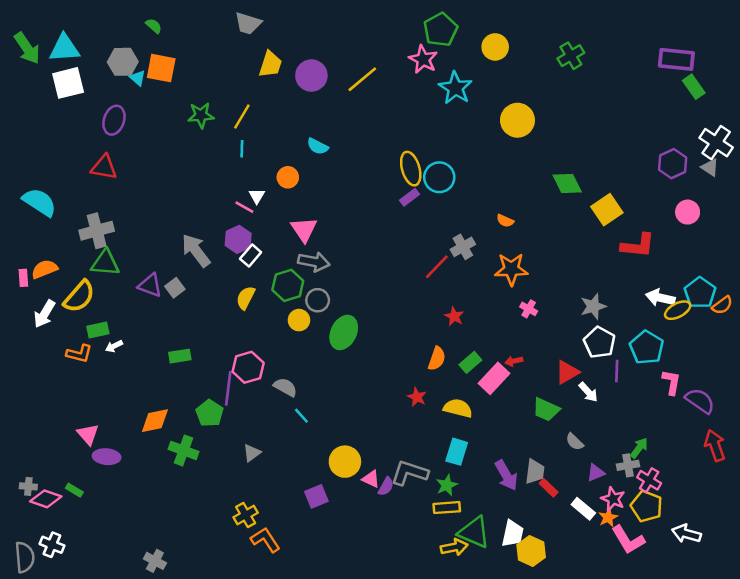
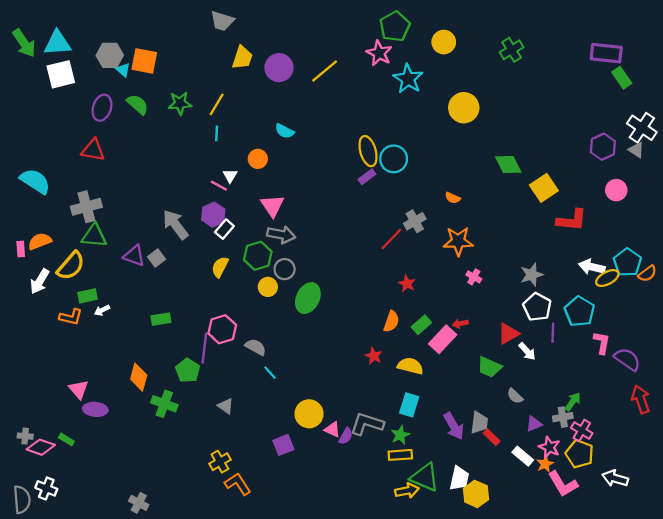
green semicircle: (154, 26) -> (138, 104), moved, size x1.5
orange diamond: (155, 421) -> (139, 377), turned -64
gray triangle: (252, 453) -> (226, 406), turned -48

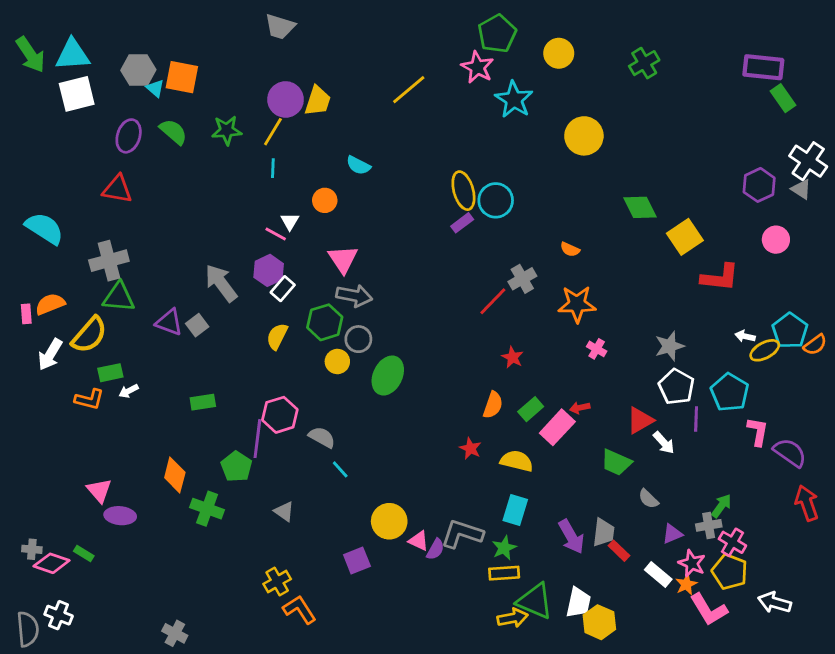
yellow trapezoid: (242, 58) -> (318, 101), moved
purple circle: (279, 68) -> (286, 99), moved
white arrow: (592, 267) -> (745, 336), size x0.6

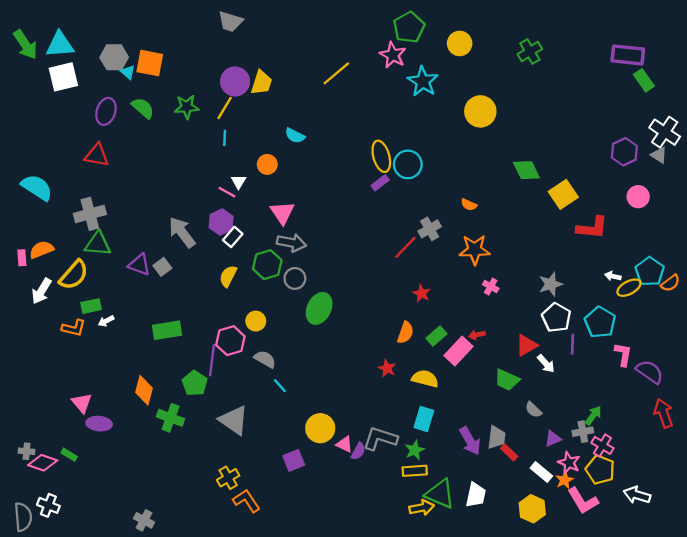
yellow circle: (337, 362) -> (256, 321), moved
green rectangle: (203, 402) -> (167, 330), size x1.4
gray triangle: (284, 511) -> (234, 420), size x1.8
yellow hexagon: (599, 622) -> (532, 509), moved

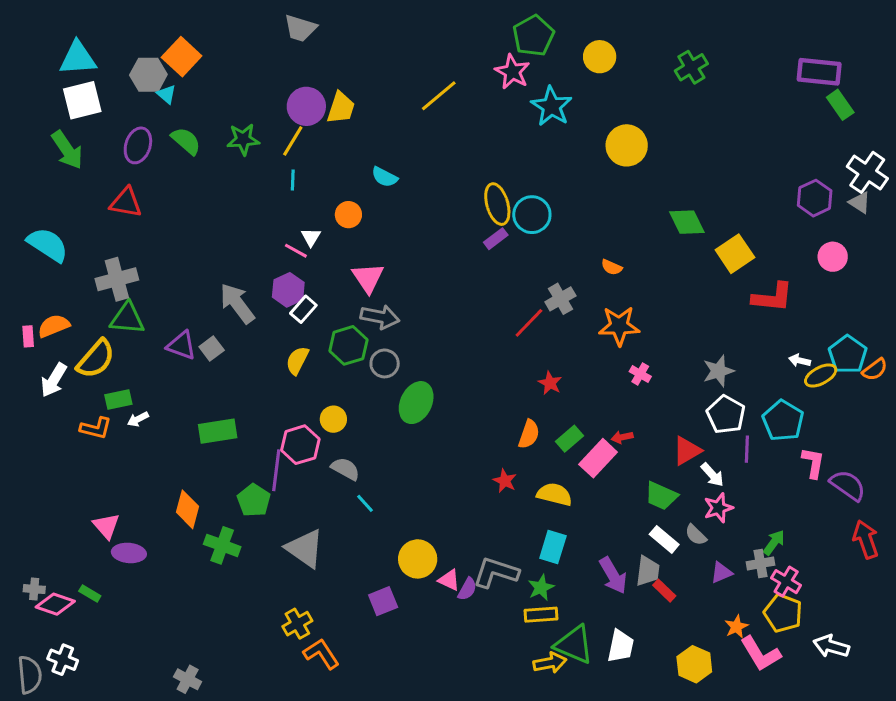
green arrow: (25, 45) -> (67, 150), moved
orange square: (150, 63) -> (182, 57), moved, turned 32
pink star: (569, 463) -> (718, 508), moved, turned 30
white rectangle: (541, 472) -> (664, 539), moved

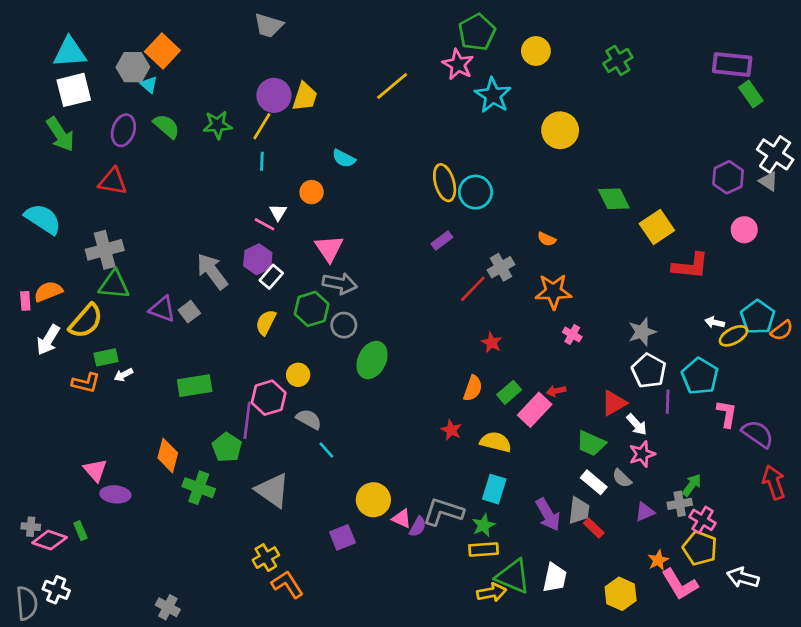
purple rectangle: (496, 239) -> (442, 240), moved
green rectangle: (90, 594) -> (80, 531), turned 36

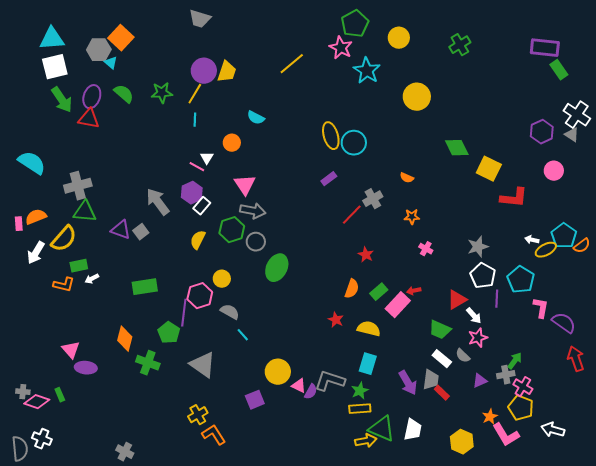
green arrow: (60, 134) -> (62, 100), moved
red triangle: (113, 181) -> (89, 119), moved
yellow square: (657, 227) -> (489, 169), turned -30
orange star: (553, 292) -> (412, 217), size x0.6

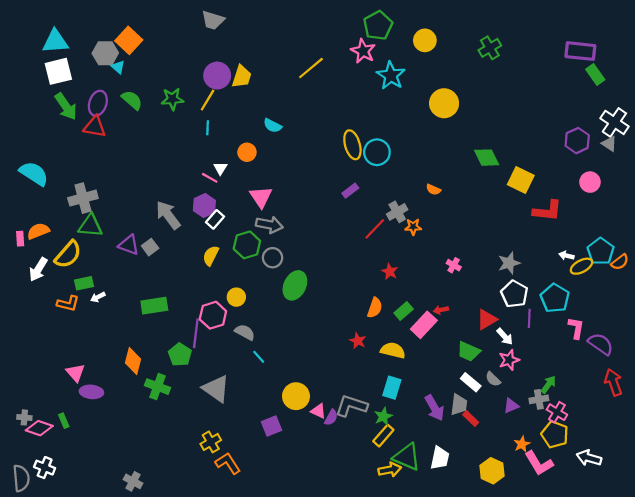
orange star: (412, 217) -> (413, 227), moved
yellow rectangle: (360, 409) -> (383, 436), turned -45

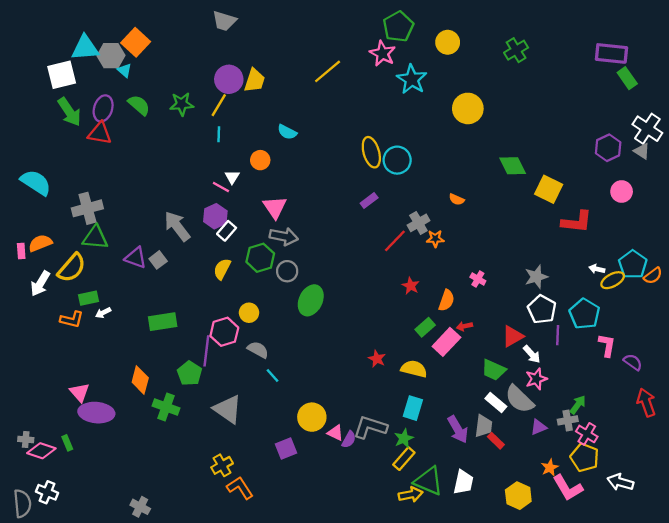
cyan triangle: (55, 41) -> (85, 48), moved
orange semicircle: (375, 308) -> (446, 300), moved
purple semicircle: (601, 344) -> (633, 362), size x0.7
gray semicircle: (493, 379) -> (519, 399), size x1.8
purple ellipse: (91, 392) -> (96, 413), size x1.4

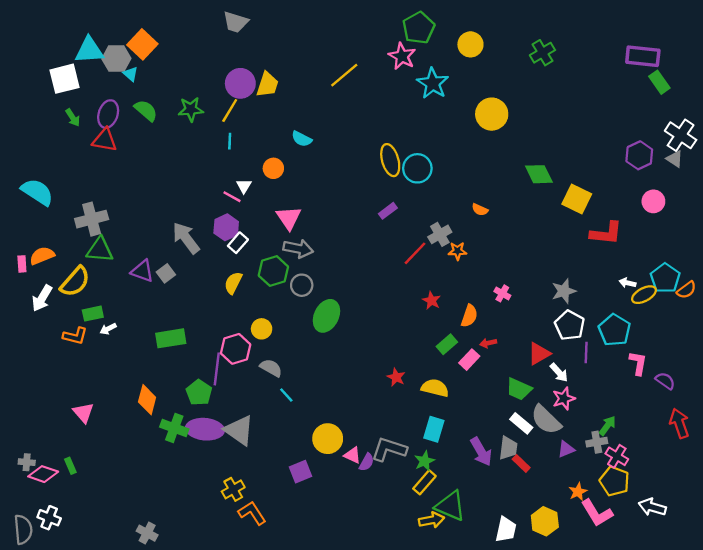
green arrow: (69, 112) -> (73, 118), size x0.6
pink rectangle: (446, 342) -> (469, 360), size x0.7
purple ellipse: (96, 413) -> (205, 429), moved
white trapezoid: (463, 482) -> (506, 530), moved

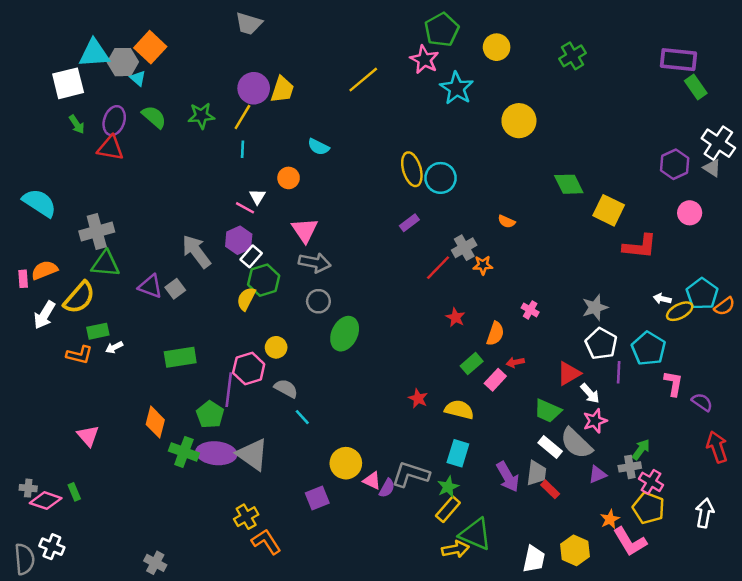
green hexagon: (273, 271) -> (264, 280), moved
white arrow: (652, 507) -> (705, 513), moved, turned 84

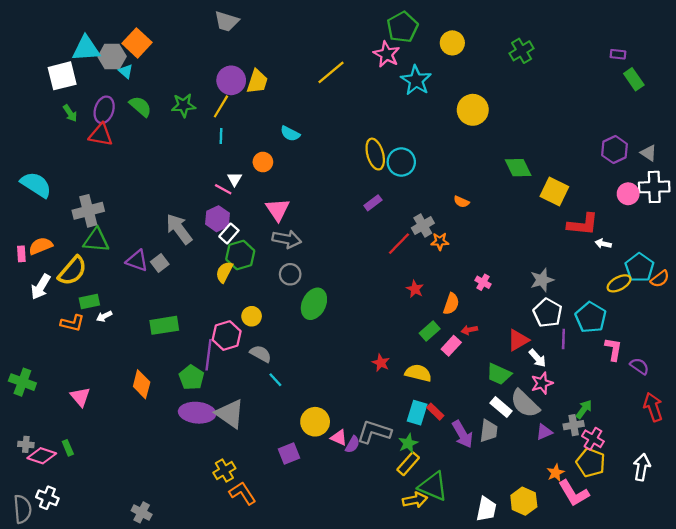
purple rectangle: (678, 60) -> (618, 54), size x0.5
white cross: (718, 143) -> (654, 187), moved, turned -36
white arrow: (662, 299) -> (603, 244), moved
green cross: (184, 452) -> (22, 382), moved
red rectangle: (550, 489) -> (435, 412), moved

